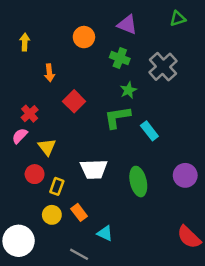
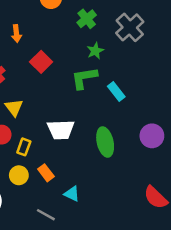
green cross: (120, 58) -> (87, 19), turned 30

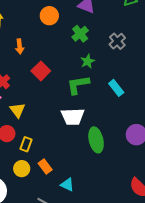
gray cross: (130, 27) -> (117, 41), size x0.7
cyan rectangle: (116, 91) -> (116, 88), moved
white trapezoid: (61, 130) -> (73, 117), moved

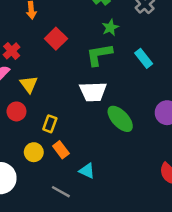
green ellipse: (96, 140) -> (120, 119), turned -30
yellow rectangle: (26, 144) -> (50, 124), moved

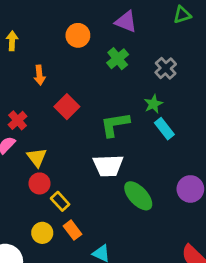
green star: (110, 27) -> (153, 104), moved
red circle: (16, 111) -> (39, 183), moved
yellow rectangle: (50, 124) -> (60, 201), turned -63

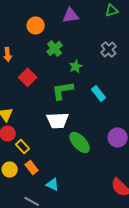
purple triangle: (126, 22) -> (71, 15), turned -30
green cross: (118, 59) -> (55, 48), moved
gray cross: (166, 68) -> (109, 49), moved
green star: (153, 104) -> (76, 66), moved

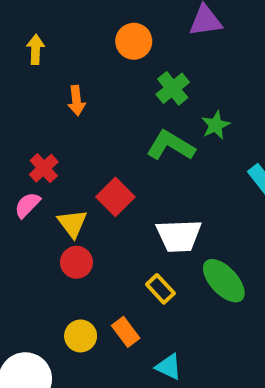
red square: (28, 77) -> (115, 197), moved
green L-shape: (63, 90) -> (171, 146), moved, turned 40
yellow rectangle: (23, 146) -> (160, 289), moved

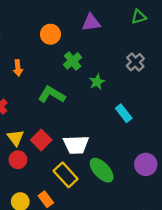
green L-shape: (171, 146) -> (52, 95), moved
red square: (115, 197) -> (41, 140), moved
yellow rectangle: (160, 289) -> (66, 175), size x1.5

